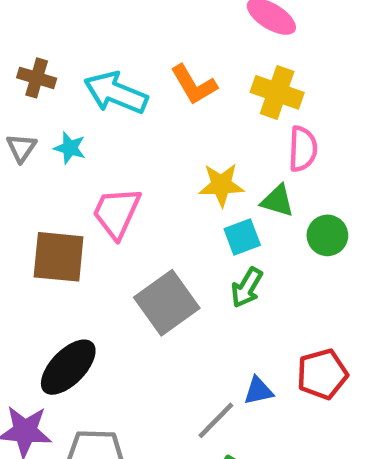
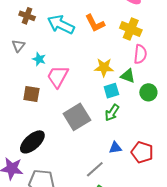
cyan star: (70, 148) -> (39, 59), moved
brown square: (59, 257) -> (31, 94), size x0.7
red pentagon: (322, 374) -> (142, 152), turned 30
blue triangle: (258, 391) -> (115, 148), moved

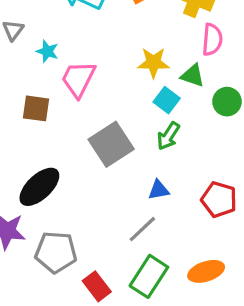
cyan square: (111, 91) -> (167, 100), turned -35
blue triangle: (115, 148) -> (159, 190), moved

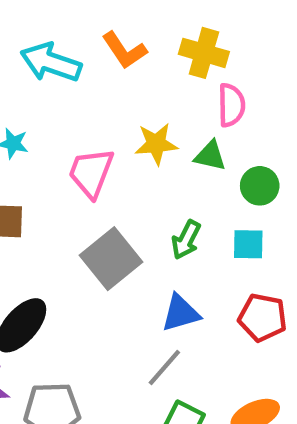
pink trapezoid: (78, 79) -> (91, 173), moved
cyan square: (167, 100) -> (248, 244), moved, turned -30
blue triangle: (159, 190) -> (181, 313), size x1.4

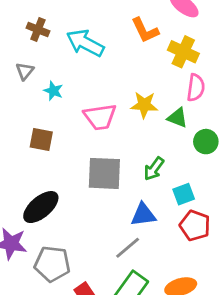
orange L-shape: (124, 50) -> (145, 30), moved
pink trapezoid: (91, 173) -> (100, 117), turned -128
cyan square: (248, 244) -> (184, 194), moved, turned -30
gray square: (111, 259) -> (104, 173), turned 33

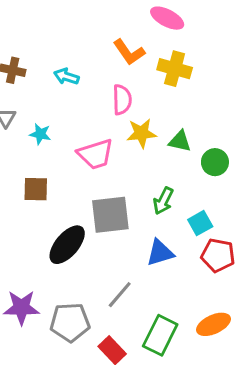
cyan arrow: (85, 43) -> (66, 76), size x0.6
pink semicircle: (196, 88) -> (122, 100), moved
black ellipse: (41, 207) -> (67, 245), moved
gray line: (128, 248) -> (120, 295), moved

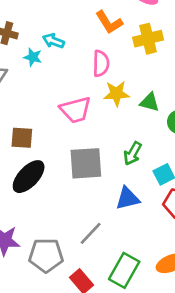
yellow cross: (175, 69) -> (148, 39), turned -32
cyan star: (40, 134) -> (33, 57), moved
black ellipse: (67, 245) -> (29, 177), moved

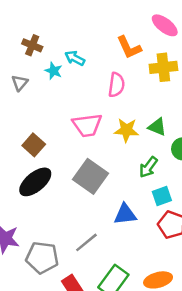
yellow star: (116, 94) -> (126, 130), moved
brown square: (22, 138) -> (34, 145), turned 30
green arrow: (133, 153) -> (148, 167), moved
gray square: (86, 163) -> (90, 176), turned 32

